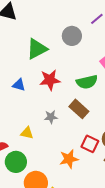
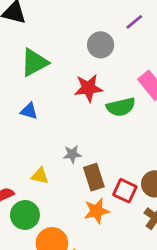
green triangle: (37, 49) -> (34, 62), moved
red star: (50, 80) -> (88, 88), moved
brown rectangle: (79, 109) -> (94, 177), moved, turned 30

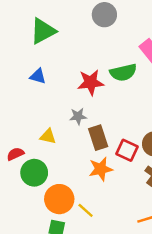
red star: (88, 88) -> (91, 82), moved

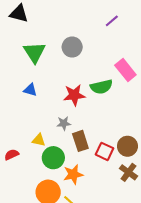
gray circle: (104, 15) -> (72, 47), moved
green triangle: (43, 31) -> (35, 52), turned -35
orange star: (101, 169) -> (73, 174), moved
green circle: (34, 173) -> (53, 158), moved

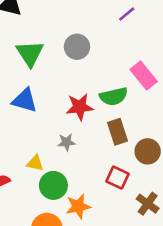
blue triangle: (30, 90) -> (25, 100), size x1.5
brown rectangle: (80, 141) -> (118, 132), moved
brown circle: (127, 146) -> (148, 151), moved

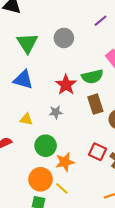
purple line: (127, 14) -> (100, 21), moved
red star: (80, 107) -> (66, 85), turned -30
yellow triangle: (35, 163) -> (26, 119), moved
red square: (118, 178) -> (97, 152), moved

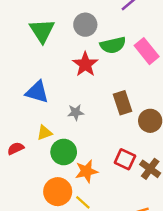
green semicircle: (92, 77) -> (113, 45), moved
blue triangle: (23, 80) -> (37, 92), moved
red star: (66, 85) -> (85, 64), moved
yellow triangle: (26, 119) -> (44, 133), moved, turned -32

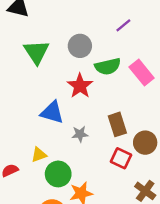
blue triangle: (37, 92) -> (52, 112), moved
gray star: (76, 112) -> (80, 134), moved
red square: (125, 159) -> (121, 158), moved

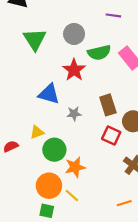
purple line: (123, 25) -> (113, 15), turned 48

